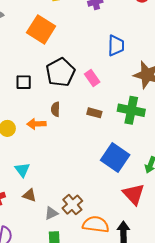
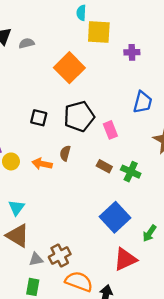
green cross: (131, 110) -> (131, 172), moved, size x0.7
red triangle: (134, 194) -> (125, 259), turned 35
brown triangle: (29, 195) -> (18, 236), size x1.6

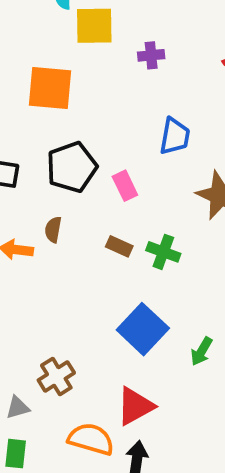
orange square: (69, 68) -> (50, 88), turned -36
brown cross: (60, 255) -> (56, 377), moved
red triangle: (125, 259) -> (135, 406), moved

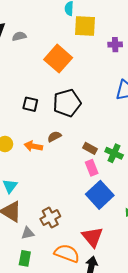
orange square: (50, 88) -> (58, 59), turned 32
pink rectangle: (125, 186) -> (92, 168), moved
brown semicircle: (53, 230) -> (54, 137), turned 48
red triangle: (135, 406) -> (93, 237), turned -45

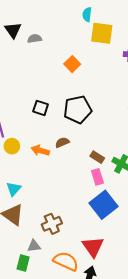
orange square: (58, 59) -> (72, 64), size x0.6
gray triangle: (28, 233) -> (34, 246), moved

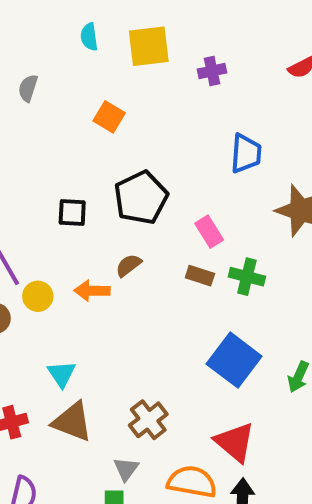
cyan semicircle: (87, 14) -> (89, 37), moved
gray semicircle: (35, 39) -> (28, 88), turned -48
pink rectangle: (97, 177) -> (209, 232), moved
gray triangle: (34, 246) -> (126, 469), turned -32

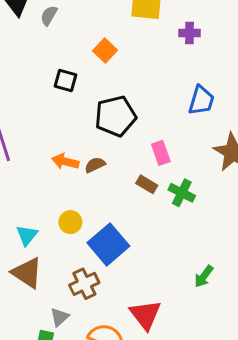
black square: (72, 213) -> (65, 80), moved
orange arrow: (92, 291) -> (65, 162), moved
yellow circle: (38, 296) -> (70, 222), moved
blue square: (234, 360) -> (108, 244), moved

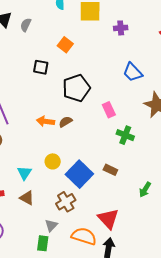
blue trapezoid: (201, 100) -> (133, 72), turned 125
brown rectangle: (147, 184) -> (110, 170), moved
brown triangle: (27, 273) -> (27, 198), size x0.7

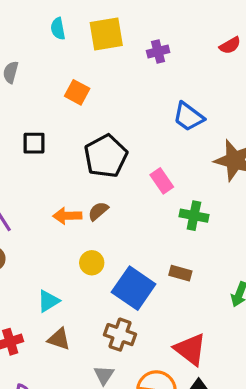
black square: (41, 67) -> (34, 143), moved
yellow circle: (53, 161) -> (92, 263), moved
cyan triangle: (24, 173) -> (48, 301), turned 35
brown cross: (66, 202) -> (120, 335), turned -30

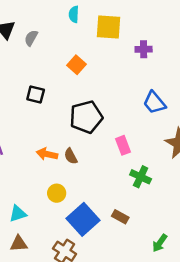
brown semicircle: (98, 211) -> (71, 156), turned -91
brown triangle: (59, 339) -> (19, 244), turned -36

